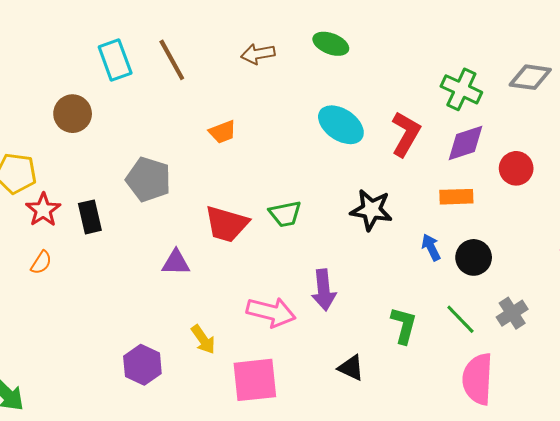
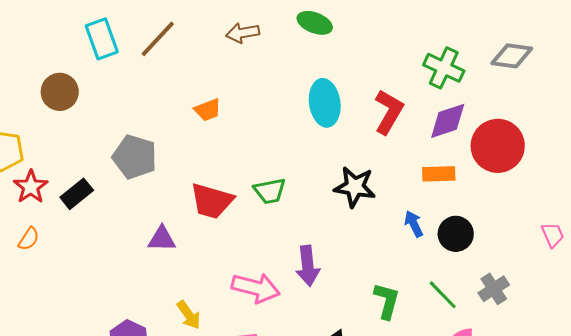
brown line: (172, 60) -> (158, 39), turned 72
cyan ellipse: (341, 125) -> (325, 103), turned 48
red circle: (516, 168) -> (498, 146), size x1.6
black rectangle: (90, 217) -> (77, 194), turned 64

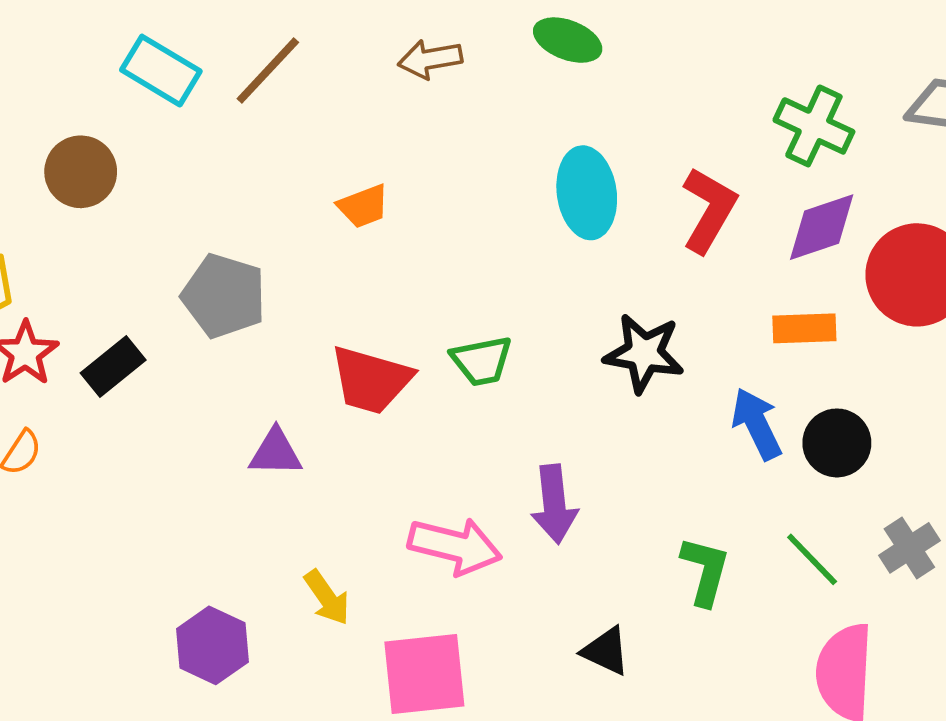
cyan rectangle: (102, 39) -> (161, 71), turned -39
blue arrow: (414, 224) -> (757, 424), size x1.4

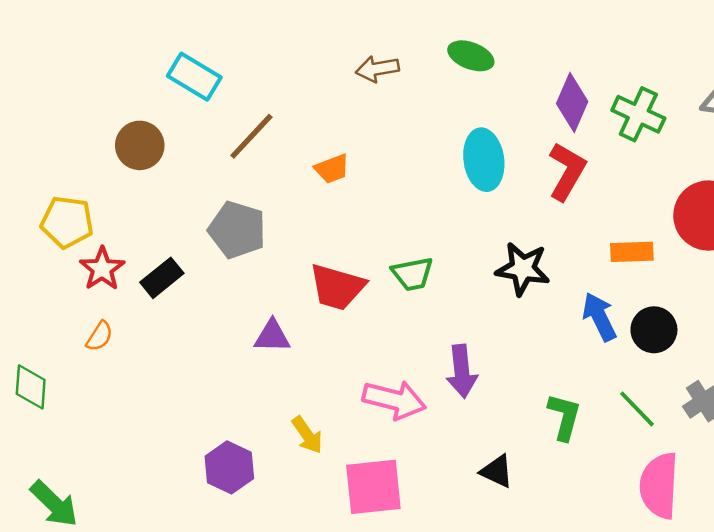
brown line: (268, 71) -> (251, 136), moved
purple diamond: (822, 227) -> (572, 103), moved, turned -48

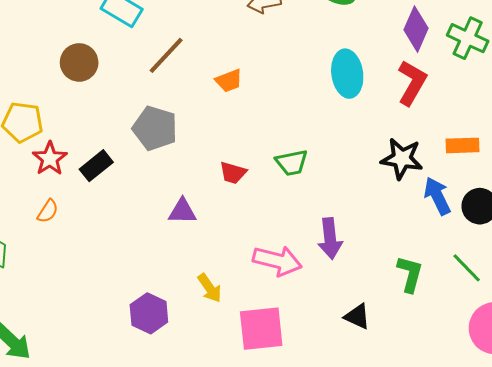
black star: (523, 269) -> (402, 159), moved
red trapezoid: (337, 287) -> (233, 173), size x0.6

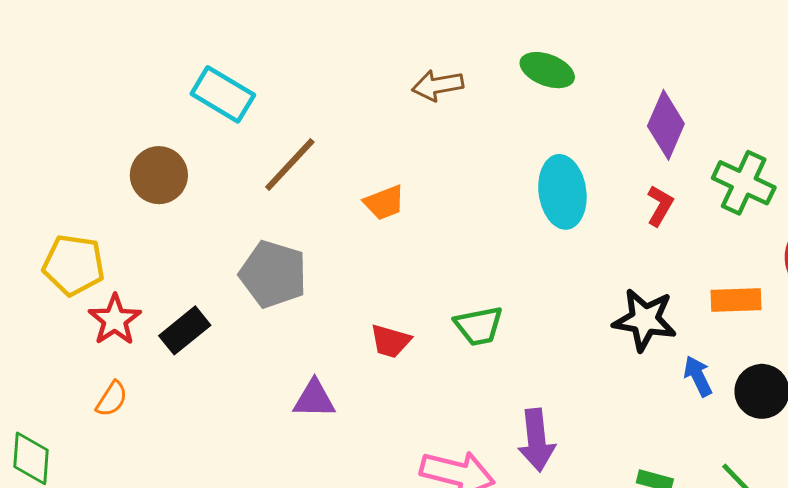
green cross: (468, 38) -> (744, 183), moved
red L-shape: (412, 83) -> (660, 206), size x0.6
blue arrow: (437, 196) -> (698, 376), size x0.7

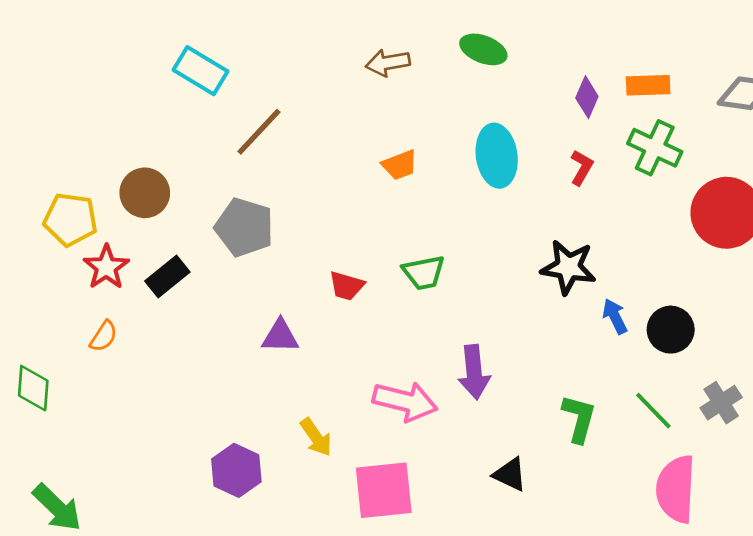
purple diamond: (666, 125) -> (587, 97), size x0.7
brown circle: (159, 175) -> (145, 193), moved
orange trapezoid: (384, 203) -> (400, 165), moved
orange rectangle: (736, 300) -> (648, 85), moved

